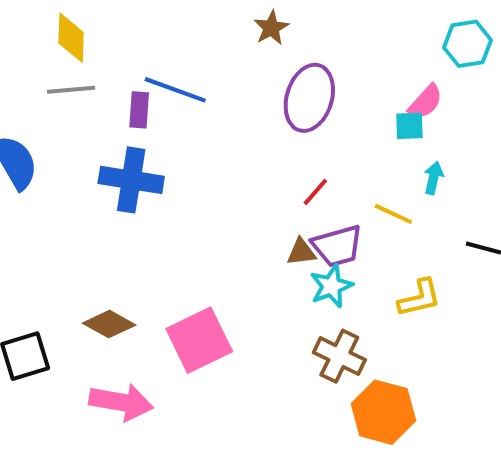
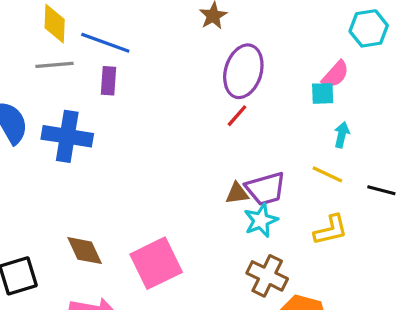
blue line: (175, 90) -> (105, 43), moved
blue cross: (131, 180) -> (67, 136), moved
red line: (315, 192) -> (237, 116), moved
yellow line: (393, 214) -> (327, 174), moved
brown diamond: (109, 324) -> (85, 251), turned 36

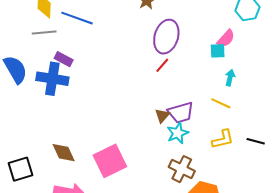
purple rectangle: (109, 81) -> (64, 59), moved, turned -66
black line: (381, 190) -> (256, 141), moved
brown triangle: (237, 193) -> (162, 116), turned -42

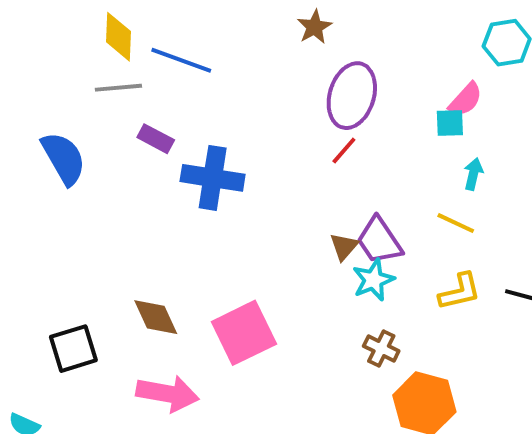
blue cross: (52, 79) -> (213, 178), moved
purple trapezoid: (181, 113) -> (379, 241), turned 72
brown cross: (182, 169) -> (381, 349), size x0.7

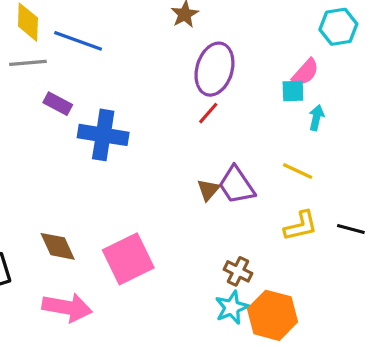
cyan arrow: (473, 174) -> (316, 118), moved
cyan star: (373, 280) -> (232, 307), moved

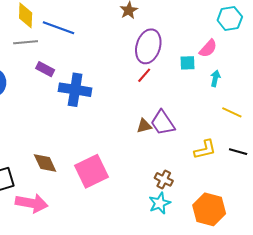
cyan square: (293, 91) -> (187, 63), moved
yellow line: (298, 171) -> (232, 112), moved
brown triangle: (208, 190) -> (144, 126), turned 35
pink arrow: (67, 307) -> (32, 203), moved
orange hexagon: (272, 315) -> (209, 209), moved

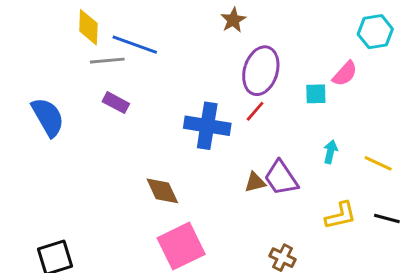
gray line: (26, 42) -> (107, 61), moved
cyan arrow: (215, 78) -> (330, 152), moved
blue cross: (75, 90) -> (207, 126), moved
brown diamond: (45, 163) -> (162, 191), moved

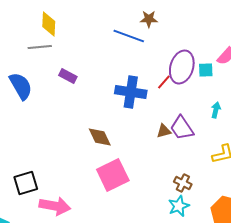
brown star: (233, 20) -> (149, 19), turned 30
blue line: (135, 45) -> (129, 36), moved
gray line: (107, 61) -> (40, 47), moved
purple ellipse: (261, 71) -> (182, 67), moved

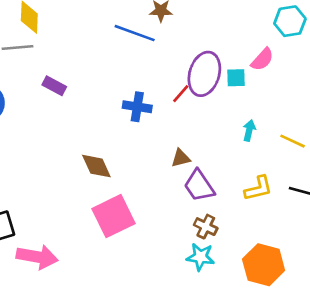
blue cross: (131, 92) -> (137, 107), size x0.7
purple trapezoid: (182, 128) -> (199, 186), moved
cyan star: (179, 206) -> (200, 257), turned 30

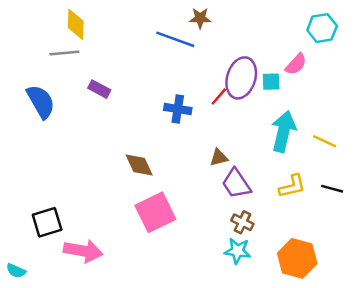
cyan arrow: (249, 130) -> (284, 131), size x2.0

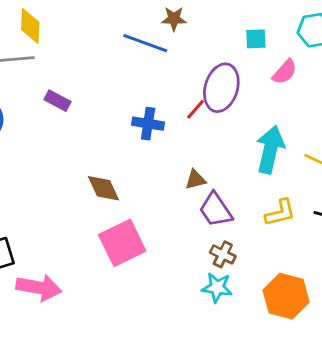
cyan square: (271, 82) -> (256, 39), moved

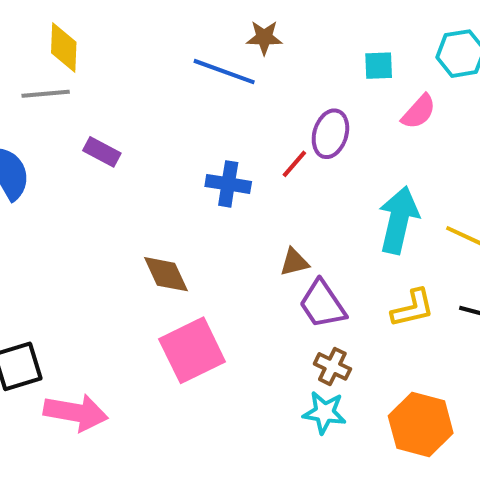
purple ellipse: (221, 88) -> (330, 134), size x0.7

